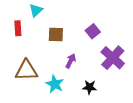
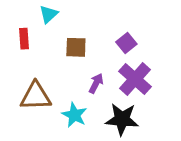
purple cross: (113, 58) -> (135, 79), moved
black star: (90, 87) -> (122, 119), size x1.6

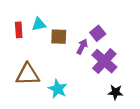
cyan triangle: (49, 14) -> (39, 24), moved, turned 32
purple arrow: (96, 83) -> (82, 47), moved
black star: (122, 119) -> (115, 92), moved, size x0.6

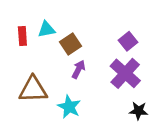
purple square: (98, 33) -> (128, 41), moved
brown square: (59, 37) -> (70, 44), turned -36
purple arrow: (82, 47) -> (78, 69), moved

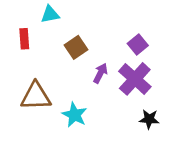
cyan triangle: (46, 29) -> (50, 14), moved
purple arrow: (78, 69) -> (100, 73), moved

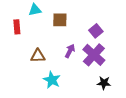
brown square: (76, 47) -> (60, 20), moved, turned 35
brown triangle: (36, 96) -> (38, 56), moved, size x0.7

